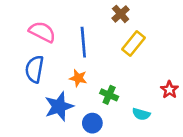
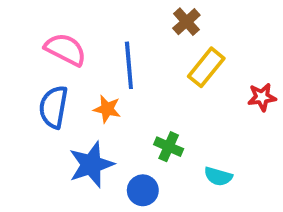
orange star: (78, 78) -> (107, 109), moved
red star: (169, 90) -> (262, 97), moved, turned 30

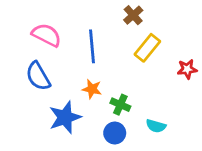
blue semicircle: (54, 107) -> (38, 76), turned -40
orange star: (107, 109) -> (92, 89), moved
blue circle: (143, 190) -> (115, 133), moved

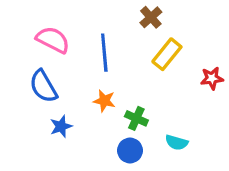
blue star: (65, 117) -> (61, 126), moved, size x0.6

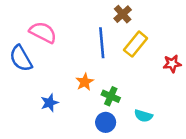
blue line: (104, 53) -> (102, 43), moved
blue semicircle: (43, 86) -> (21, 58), moved
orange star: (104, 101) -> (85, 82), turned 30

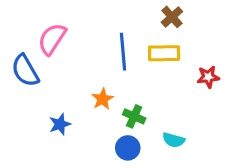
brown cross: (123, 14) -> (172, 17), moved
pink semicircle: (43, 32) -> (52, 39), turned -84
yellow rectangle: (136, 44) -> (164, 53), turned 50

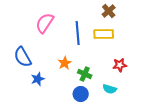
pink semicircle: (52, 39) -> (45, 23), moved
blue semicircle: (25, 71) -> (23, 57), moved
red star: (208, 77) -> (120, 65), moved

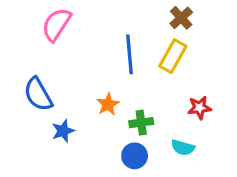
pink semicircle: (45, 23) -> (56, 24), moved
yellow rectangle: (104, 34) -> (173, 56), turned -60
green cross: (85, 74) -> (141, 123), turned -32

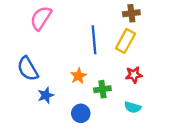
brown cross: (181, 18) -> (131, 13), turned 35
red star: (199, 108) -> (134, 75), moved
blue circle: (135, 156) -> (81, 113), moved

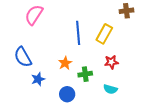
brown cross: (131, 13) -> (126, 11), moved

